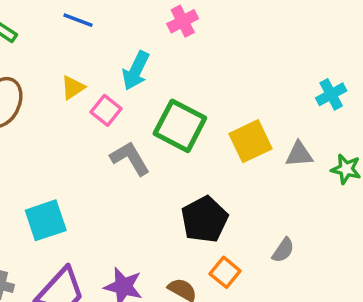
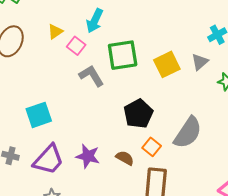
green square: (180, 126) -> (123, 55), turned -36
gray triangle: (299, 154) -> (200, 62), moved, turned -36
gray semicircle: (283, 250) -> (188, 133), size x2.0

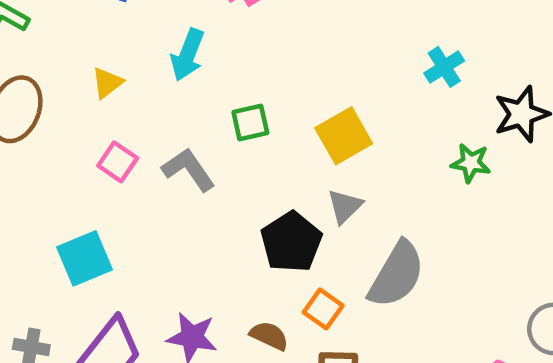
pink square: (76, 46) -> (118, 162), moved
green square: (123, 55) -> (250, 122), size x0.6
gray triangle: (200, 62) -> (345, 206), moved

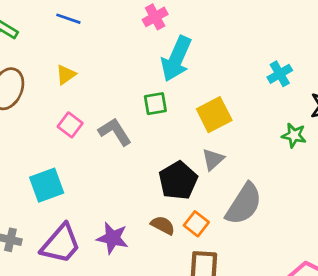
cyan arrow: (188, 55) -> (176, 59), moved, size x1.4
brown semicircle: (269, 336) -> (163, 225), moved

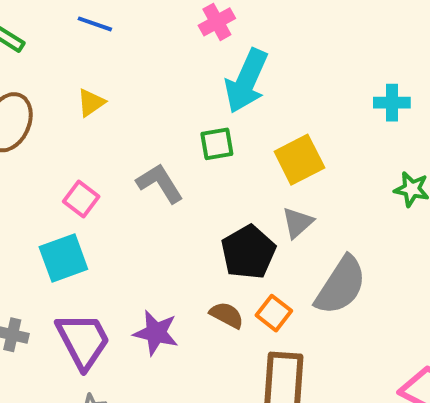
cyan cross: (280, 74) -> (392, 103), turned 30
pink square: (70, 125) -> (81, 199), moved
purple trapezoid: (61, 244) -> (83, 341), turned -69

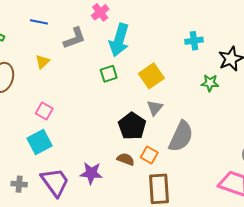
gray L-shape: (160, 183) -> (74, 38), moved, turned 110

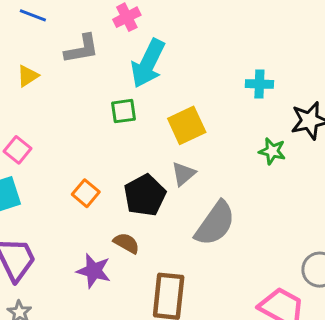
orange square: (149, 155) -> (86, 193), moved
purple star: (91, 173) -> (94, 271), moved

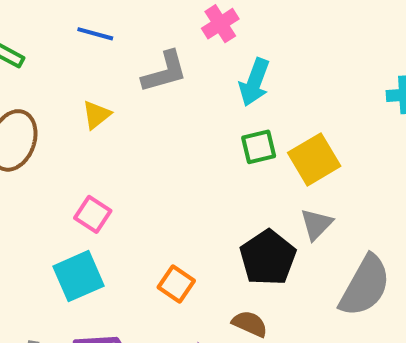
cyan arrow: (148, 63) -> (254, 82), size x0.7
green square: (124, 111) -> (259, 147), moved
orange square: (86, 193) -> (176, 284), moved

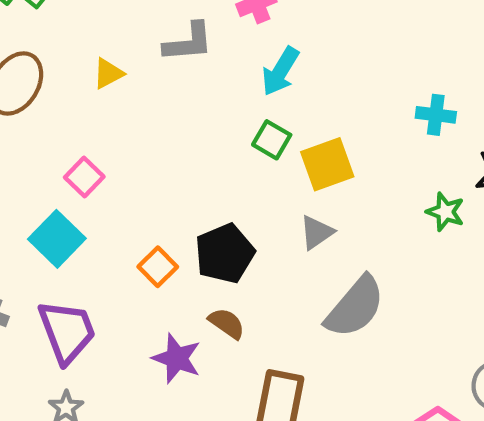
green square: (259, 147) -> (272, 140), turned 33
black pentagon: (268, 258) -> (225, 253), moved
cyan square: (78, 276) -> (57, 239), turned -33

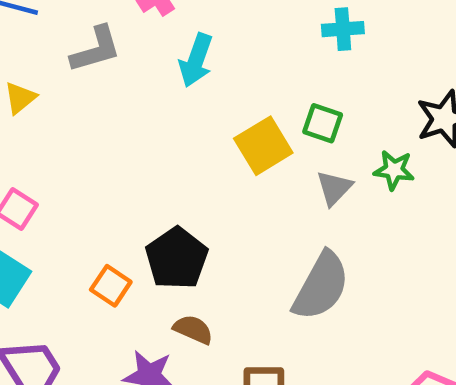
cyan cross: (436, 115) -> (343, 29), moved
green square: (272, 140) -> (323, 123), moved
gray triangle: (317, 232) -> (334, 188), moved

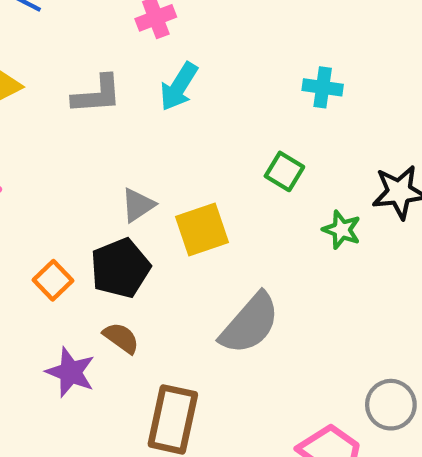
gray L-shape: (96, 49) -> (97, 95), moved
yellow square: (263, 146) -> (202, 229), moved
gray triangle: (334, 188) -> (138, 205), moved

